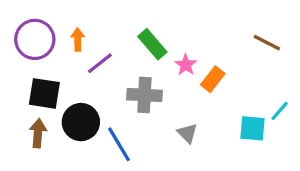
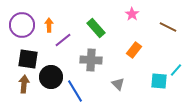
pink star: (186, 65) -> (132, 14), moved

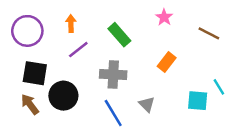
orange arrow: (49, 25) -> (71, 23), moved
cyan line: (176, 70) -> (219, 87), turned -72
brown arrow: (24, 84) -> (30, 104), turned -42
blue line: (75, 91) -> (113, 113), moved

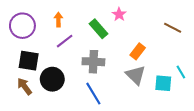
pink star: (164, 17) -> (119, 14), moved
gray triangle: (147, 104) -> (136, 75), moved, size x1.5

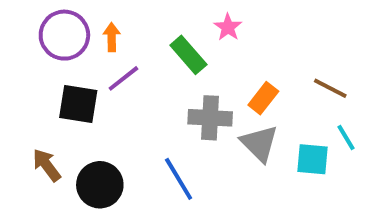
purple circle: (22, 26) -> (64, 35), moved
brown line: (173, 28) -> (330, 88), moved
black square: (29, 61) -> (78, 104), moved
gray cross: (93, 62) -> (210, 118), moved
black circle: (52, 79) -> (100, 185), moved

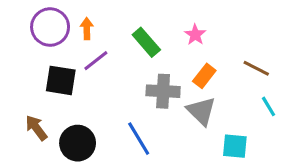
pink star: (228, 27) -> (195, 35), moved
cyan square: (313, 159) -> (235, 146), moved

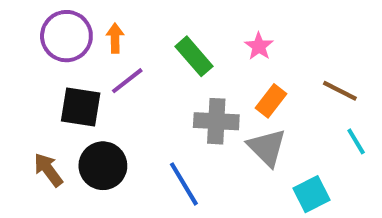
black circle: (78, 143) -> (103, 166), moved
cyan square: (235, 146) -> (311, 194), turned -32

